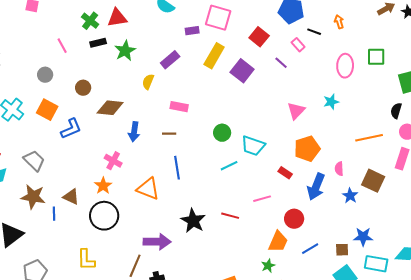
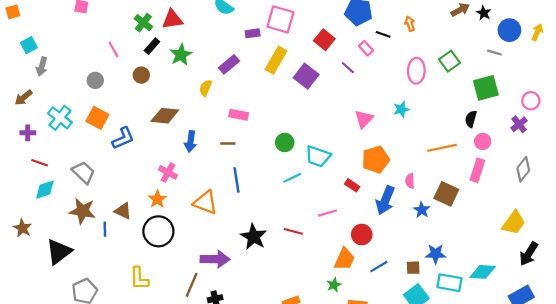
black rectangle: (98, 43) -> (152, 46), turned -35
green square: (376, 57) -> (449, 61), turned -36
brown circle: (83, 88) -> (141, 75), moved

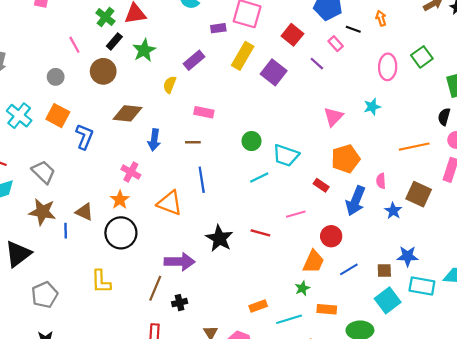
brown circle: (141, 75) -> (103, 71), size x1.5
blue L-shape: (123, 138) -> (84, 137), turned -45

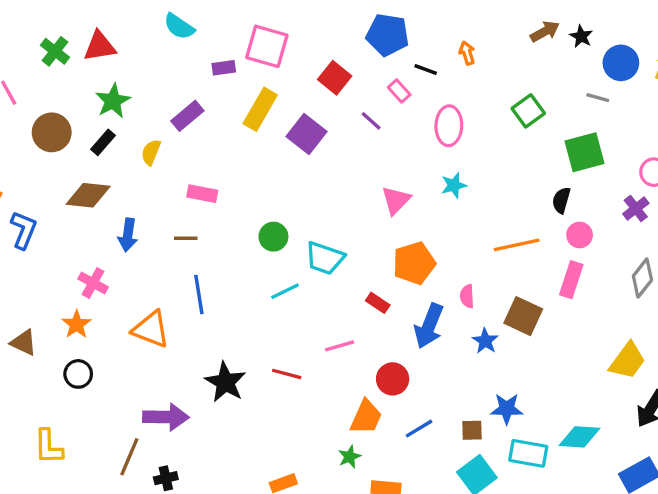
black rectangle: (114, 41) -> (103, 142), moved
pink ellipse: (388, 67) -> (449, 126), moved
black circle: (121, 233) -> (78, 374), size x0.6

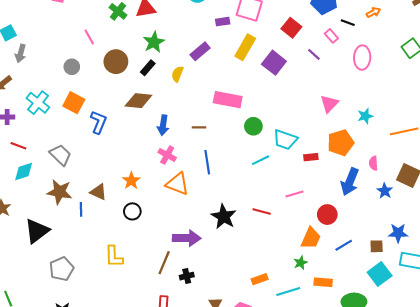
orange arrow: (467, 53) -> (373, 12), turned 80
cyan star: (454, 185) -> (365, 116), moved
pink rectangle: (202, 194) -> (228, 100), moved, size x1.5
pink cross: (93, 283) -> (167, 155), moved
red rectangle: (378, 303) -> (311, 157), moved, turned -40

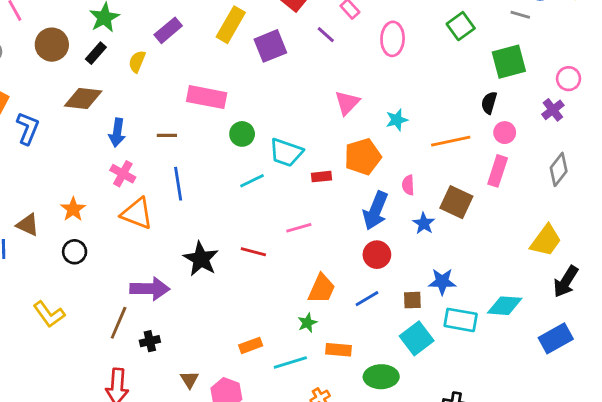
purple square: (274, 63) -> (270, 46), turned 30
red circle: (327, 215) -> (377, 255), moved
yellow L-shape: (114, 257) -> (49, 314), turned -35

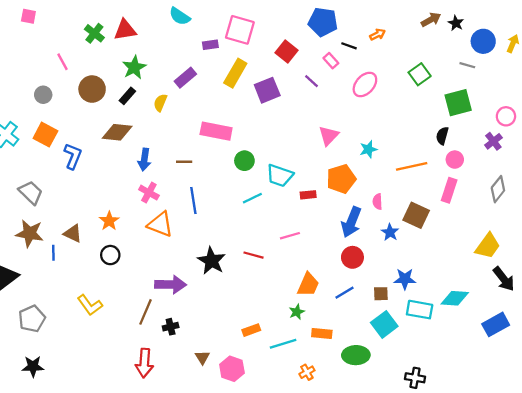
pink ellipse: (393, 39) -> (365, 84), turned 40
black arrow: (566, 282) -> (504, 279), turned -70

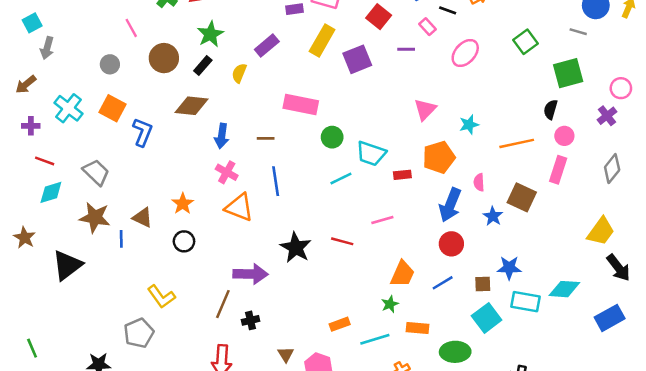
purple line: (312, 81) -> (406, 49), turned -42
gray pentagon: (32, 319) -> (139, 333), moved

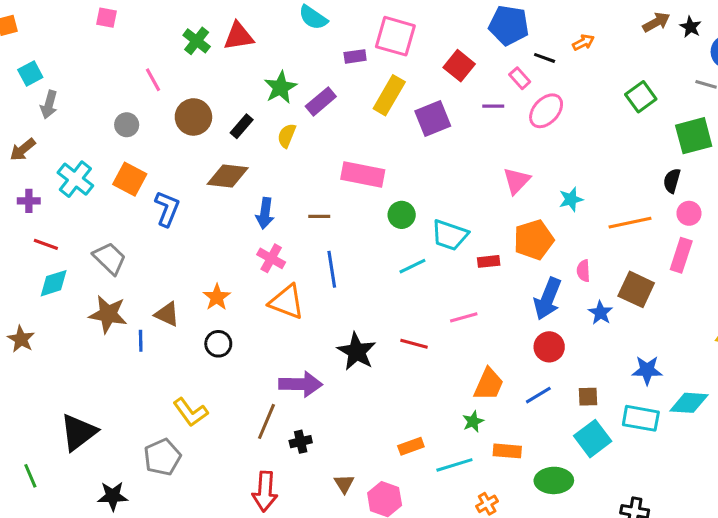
green star: (210, 34) -> (280, 87), moved
pink ellipse: (465, 53) -> (546, 111), moved
black triangle: (67, 265) -> (79, 432), moved
blue star: (509, 268) -> (647, 370), moved

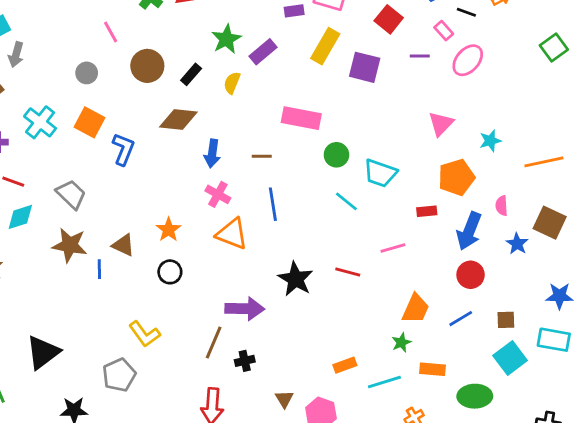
purple square: (433, 119) -> (365, 67), turned 36
red rectangle: (489, 261) -> (427, 211), moved
cyan line: (412, 266) -> (346, 201), turned 65

